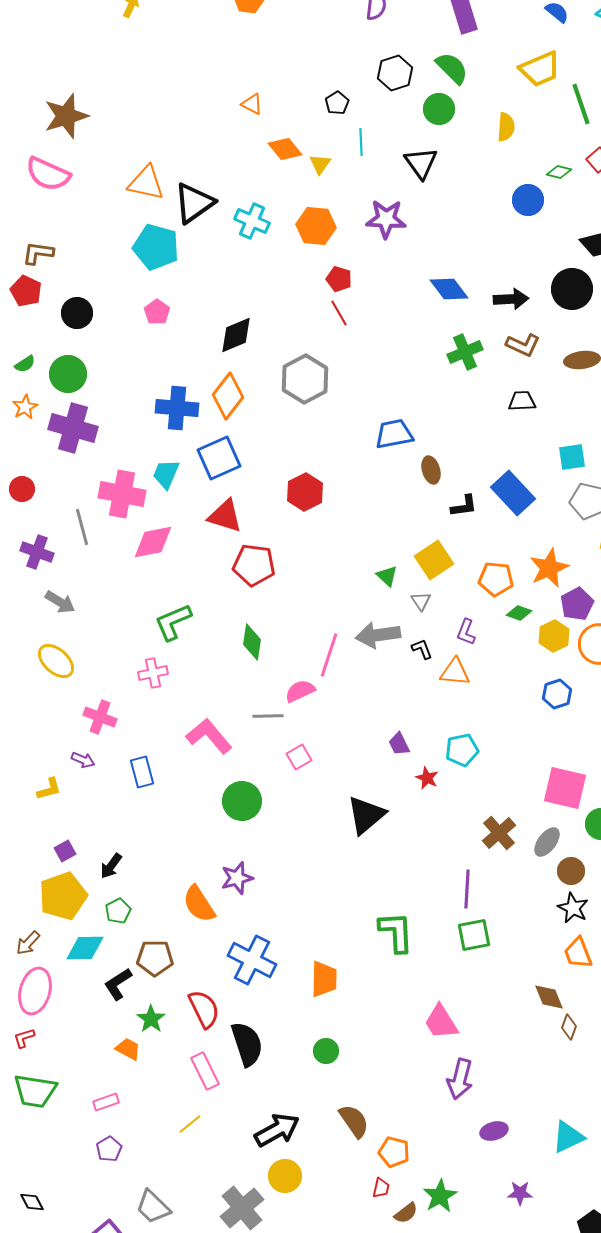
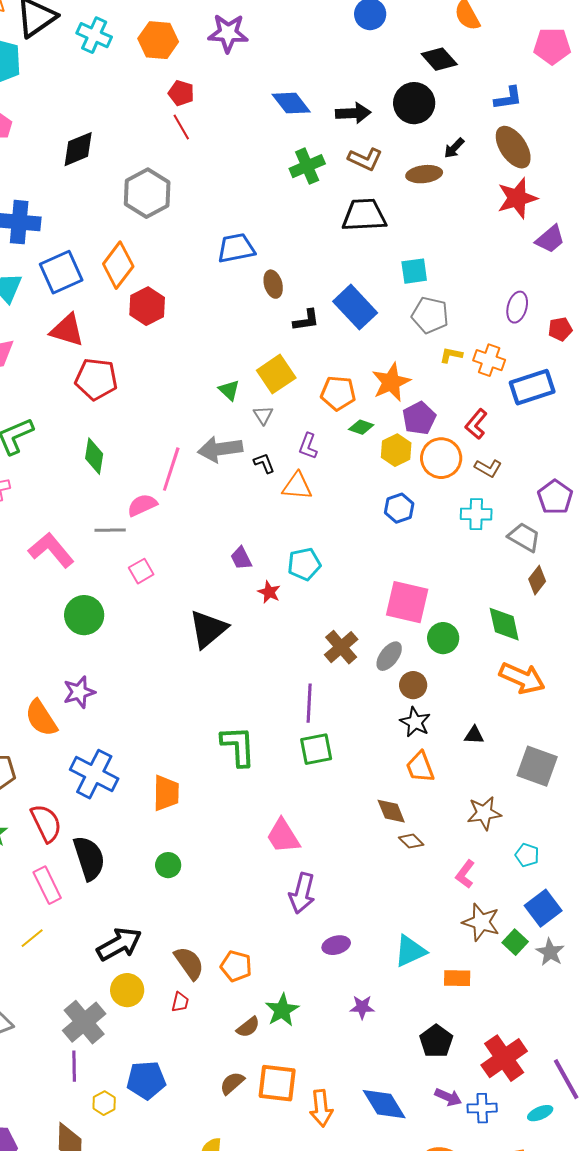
orange diamond: (228, 396) -> (118, 265), moved
black trapezoid: (522, 401) -> (364, 215), size x1.6
brown diamond: (569, 1027) -> (411, 841), turned -65
brown semicircle: (354, 1121) -> (189, 963), moved
red trapezoid: (381, 1188) -> (180, 1002), moved

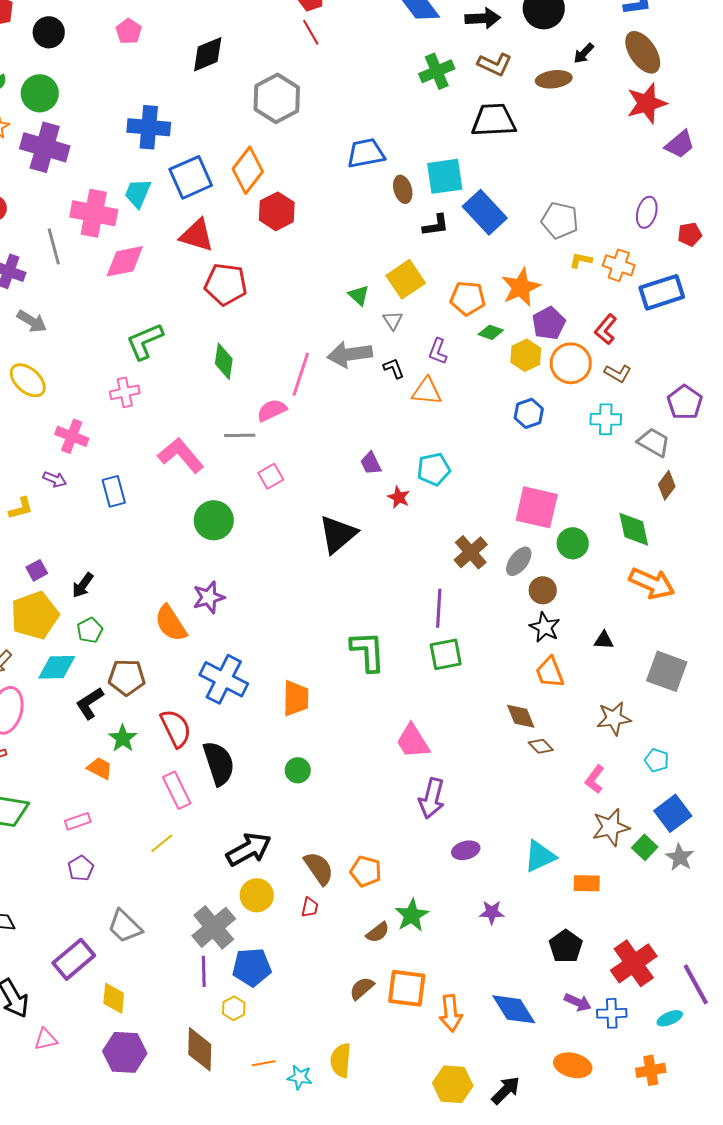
cyan square: (414, 271) -> (445, 176), moved, size x1.4
brown star: (481, 922) -> (611, 827), turned -30
blue pentagon: (146, 1080) -> (252, 967), moved

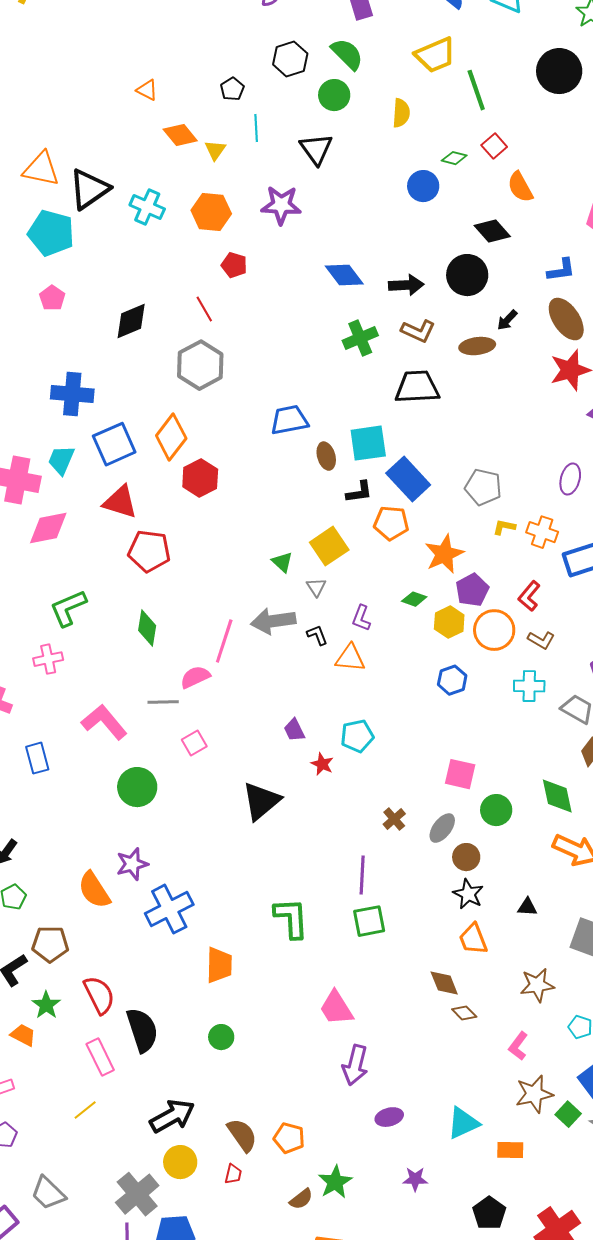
red line: (311, 32) -> (204, 309), moved
orange pentagon: (468, 298) -> (391, 523), moved
pink square: (537, 507) -> (460, 774), size x0.7
brown cross: (471, 552) -> (394, 819), size x0.7
blue cross: (224, 679) -> (169, 909), moved, turned 36

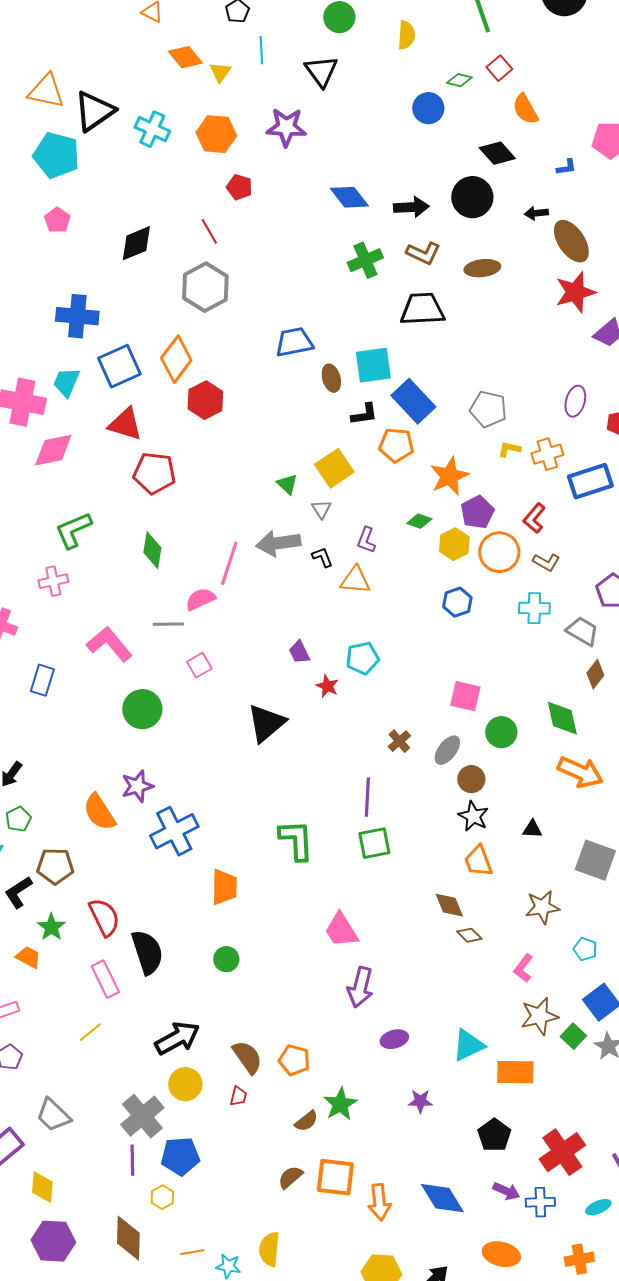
blue L-shape: (561, 270) -> (566, 167), moved, size x0.7
black arrow: (507, 320) -> (536, 213), moved, turned 40
orange cross: (542, 532) -> (547, 454), turned -36
blue rectangle: (37, 758) -> (42, 680), turned 32
orange rectangle: (510, 1150) -> (515, 1072), size x1.4

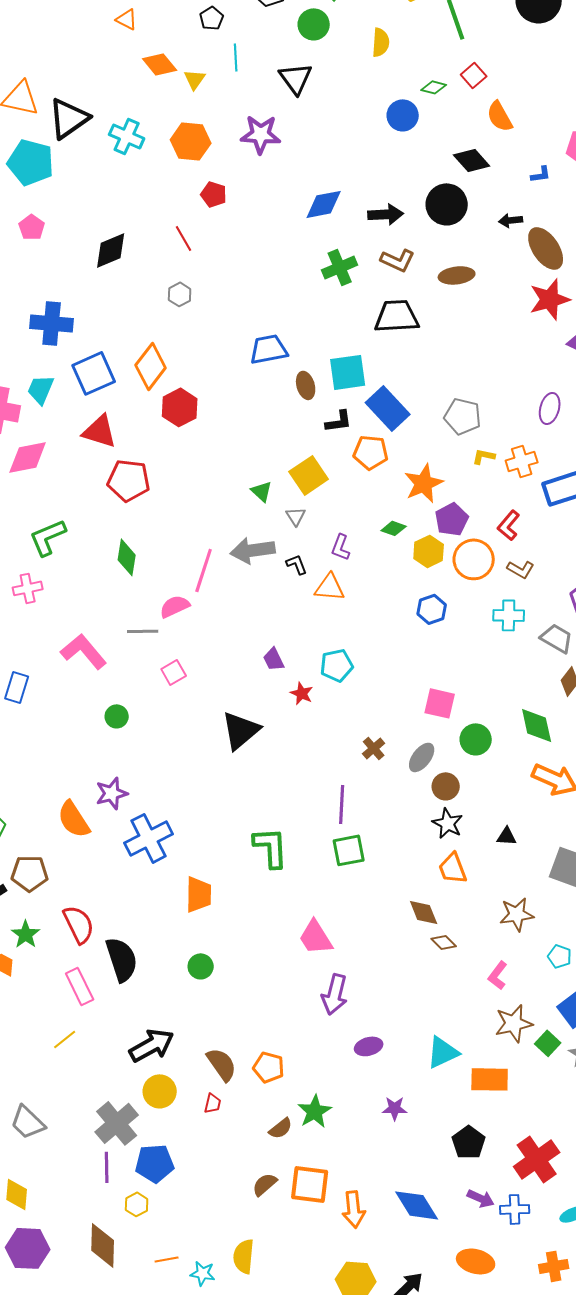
blue diamond: (349, 197) -> (324, 204), turned -63
gray hexagon: (205, 287) -> (180, 294), size x0.5
green circle: (142, 709) -> (117, 716), size x0.6

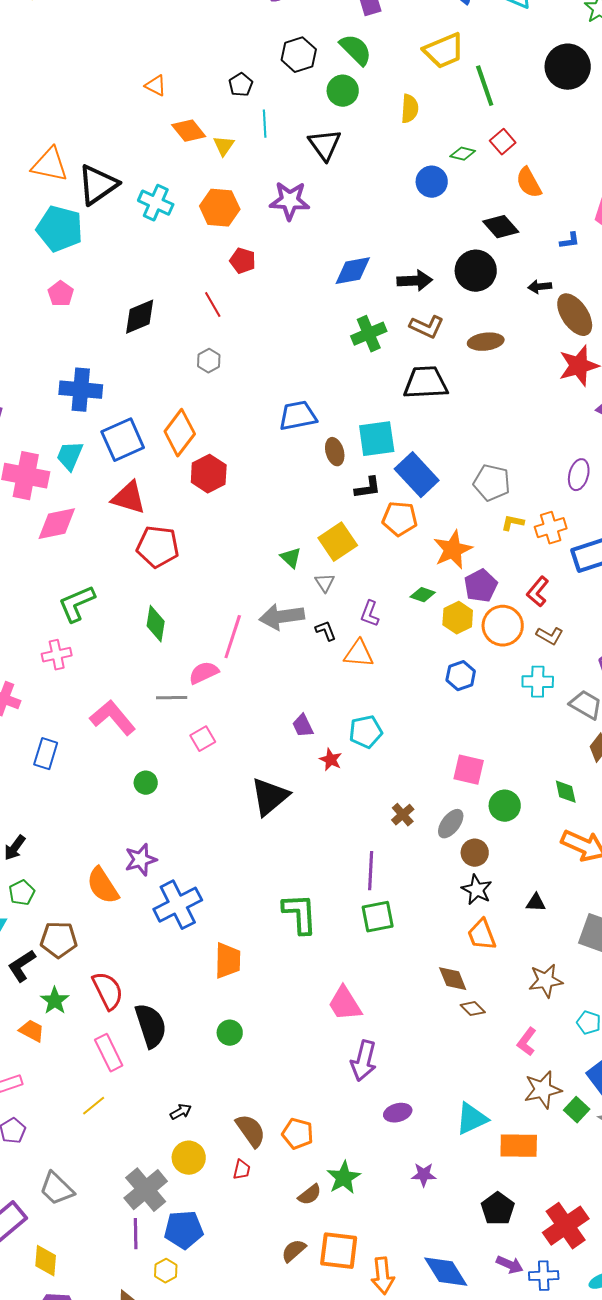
green diamond: (537, 725) -> (566, 792), size x0.7
black arrow: (152, 1045) -> (181, 1112), size x0.5

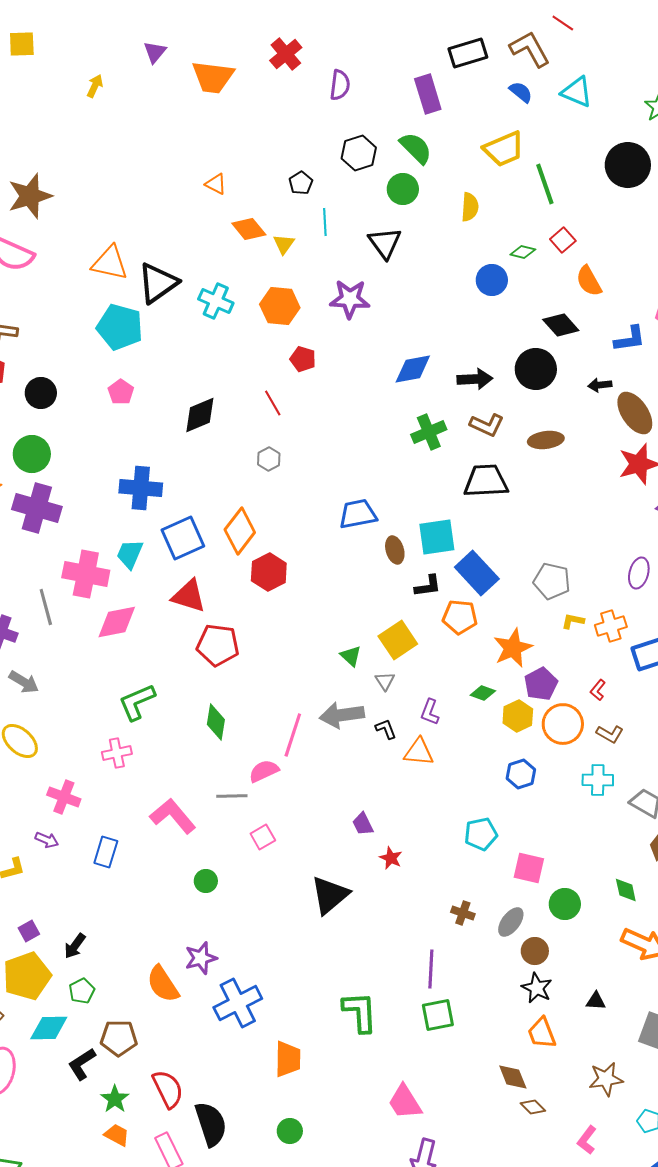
blue L-shape: (570, 241) -> (630, 339), size x1.6
red L-shape: (538, 592) -> (598, 690), size x0.7
cyan pentagon: (366, 732) -> (481, 834), moved
brown cross: (403, 815) -> (463, 913), turned -30
orange trapezoid: (32, 1031) -> (117, 1135), moved

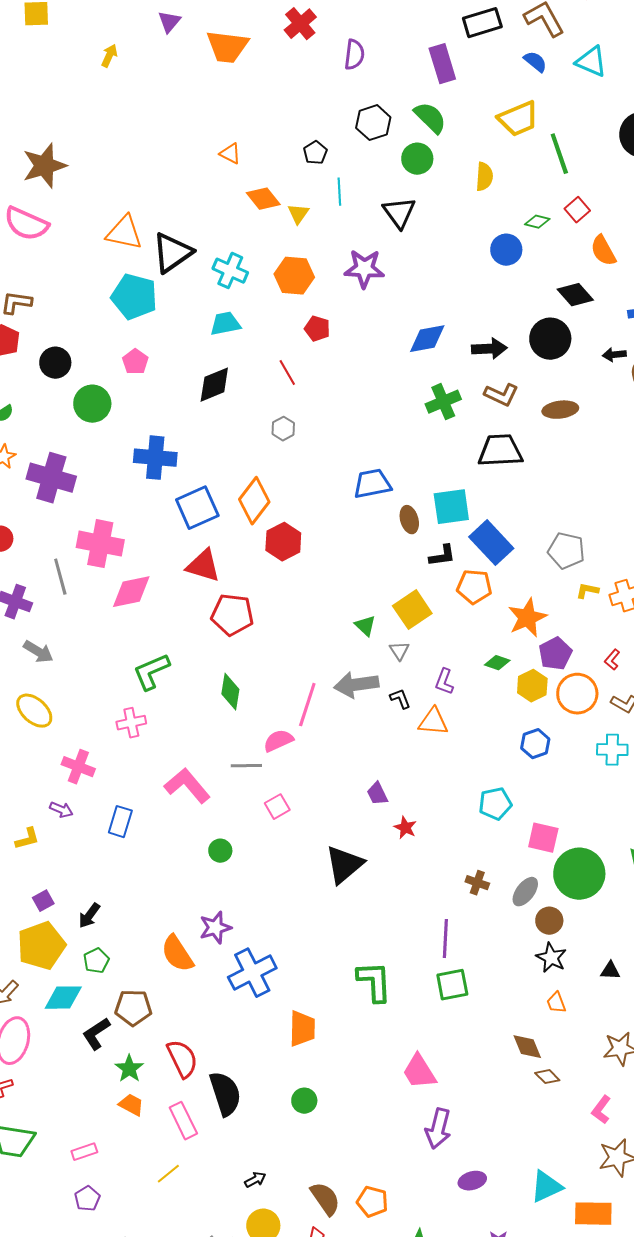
green circle: (32, 454) -> (92, 404), moved
cyan trapezoid: (130, 554) -> (225, 324), moved, turned 56
green circle: (565, 904) -> (579, 874), size x1.6
orange trapezoid: (542, 1033) -> (556, 1003), size x0.7

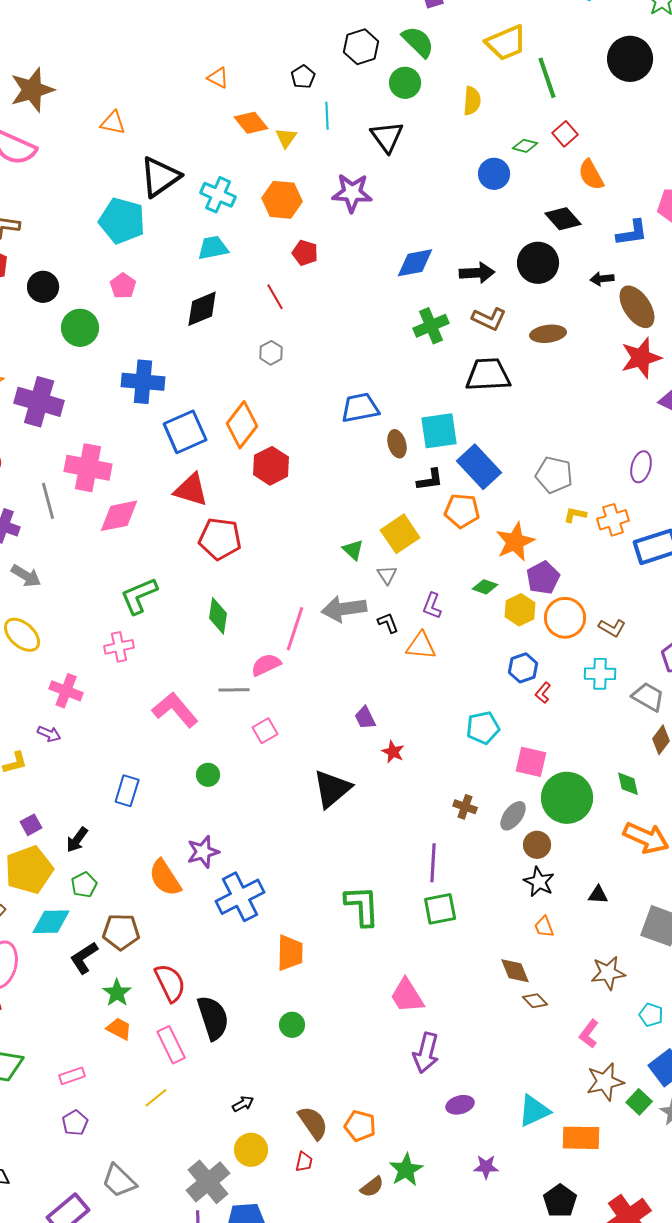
orange triangle: (124, 233) -> (113, 123), moved, size x0.7
red L-shape: (612, 660) -> (543, 693), moved
blue rectangle: (120, 822) -> (127, 791), moved

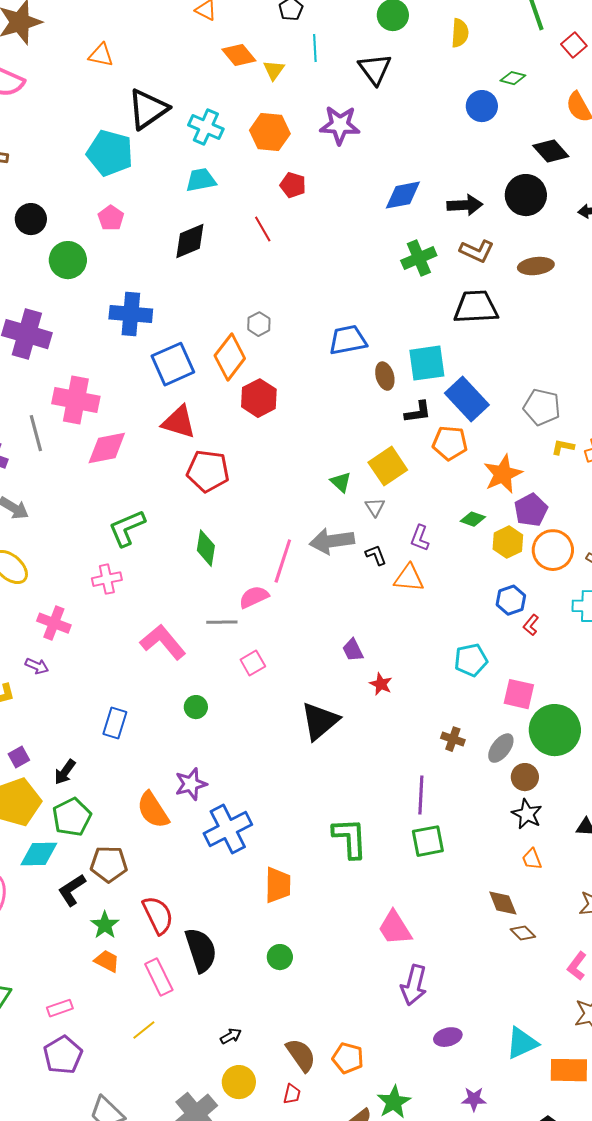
red square: (565, 134) -> (574, 45), moved
gray hexagon: (271, 353) -> (259, 324), moved
green pentagon: (84, 885) -> (72, 817), size x1.5
purple pentagon: (75, 1123) -> (63, 1055), size x1.5

